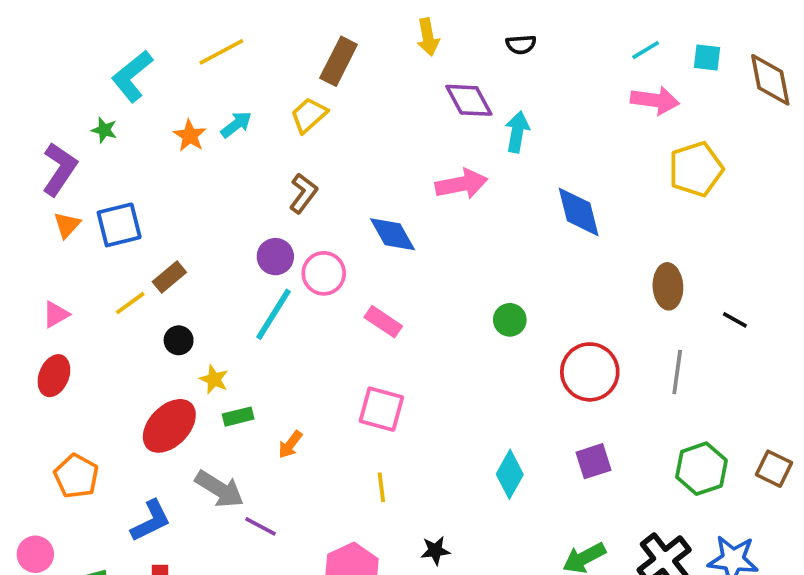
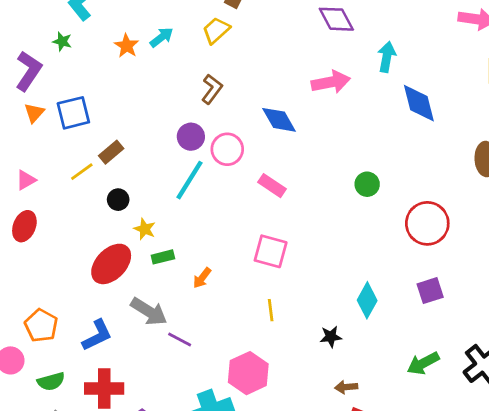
cyan arrow: (517, 132) -> (387, 57), moved
orange pentagon: (76, 476) -> (41, 325), moved
black star: (435, 551) -> (331, 337), moved

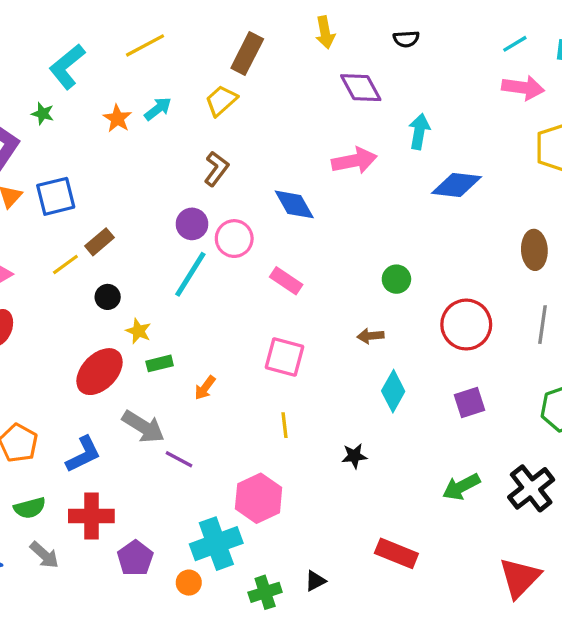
blue diamond: (419, 103) -> (456, 185), turned -69
cyan diamond: (367, 300) -> (393, 391), moved
brown arrow: (346, 387) -> (370, 336), moved

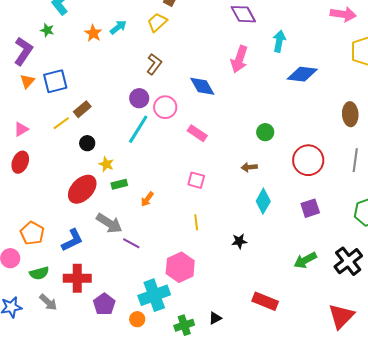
pink arrow: (354, 161) -> (239, 59), turned 120
pink square: (284, 357) -> (196, 180), size x0.7

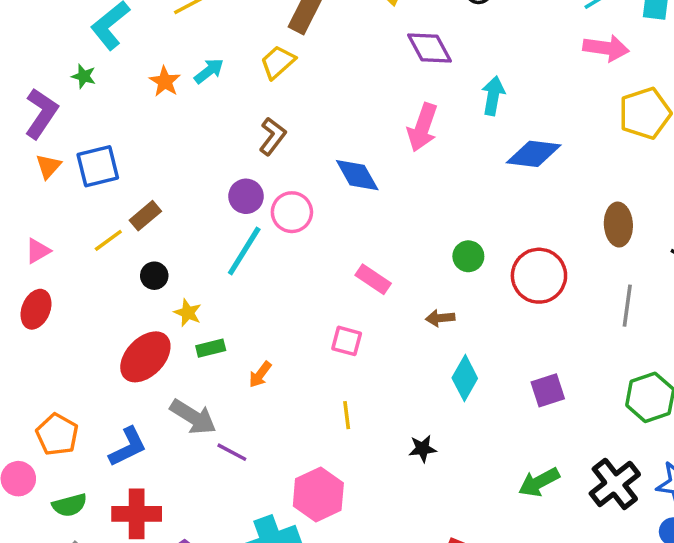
pink rectangle: (197, 133) -> (373, 279), moved
red circle: (308, 160) -> (539, 276), moved

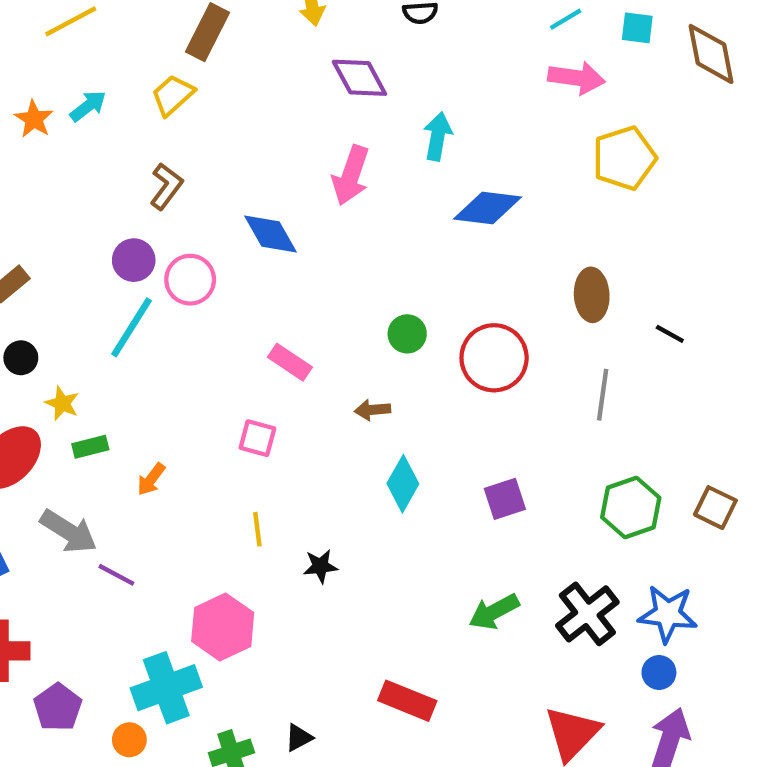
black star: (422, 449) -> (320, 566), moved

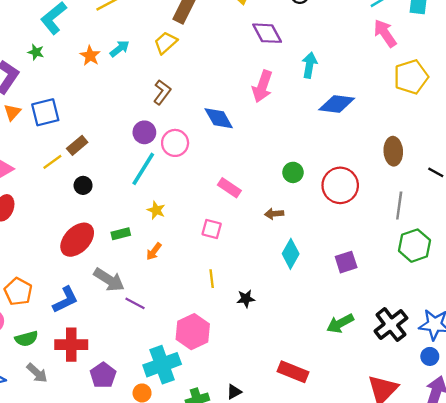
pink arrow: (576, 78) -> (385, 33), turned -132
yellow star: (62, 403) -> (156, 210), moved
green hexagon: (631, 508) -> (414, 246), moved

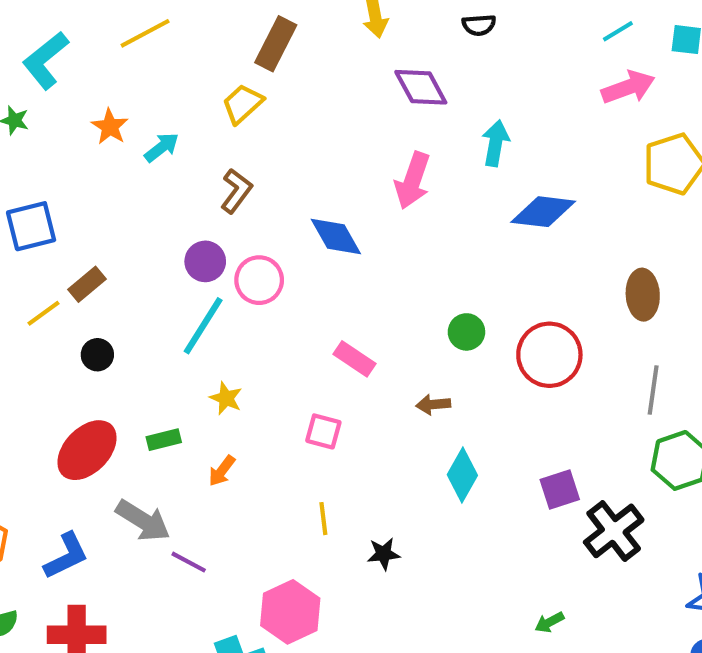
pink arrow: (385, 33) -> (628, 87), turned 104
cyan arrow: (120, 49) -> (162, 147), moved
green arrow: (340, 323) -> (549, 622), moved, size x0.6
black cross: (391, 325) -> (614, 531), moved

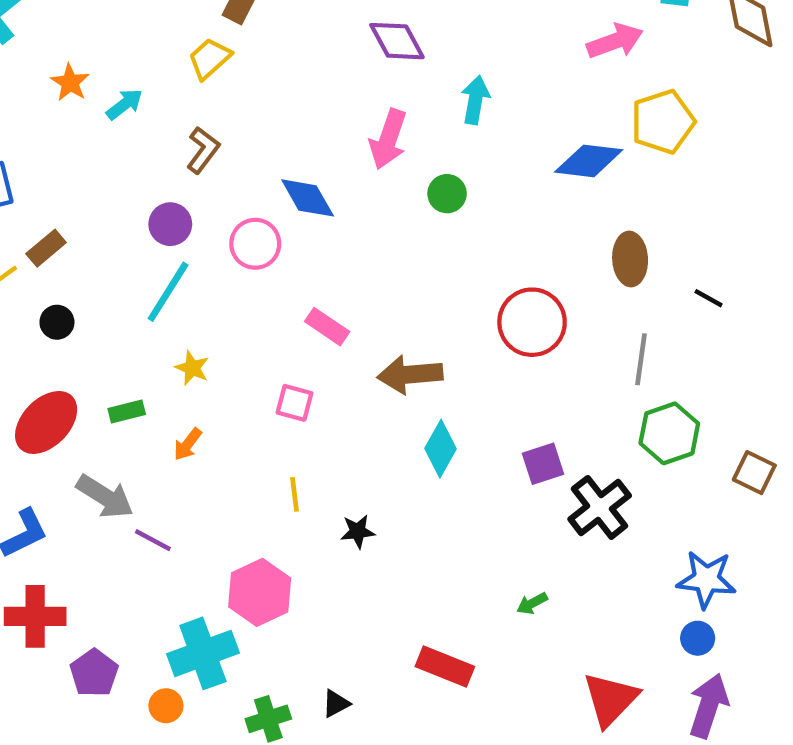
blue diamond: (543, 212) -> (589, 161), moved
pink circle: (259, 280) -> (255, 244), moved
green circle: (466, 332) -> (447, 194), moved
brown arrow: (433, 404) -> (410, 375), size x1.8

